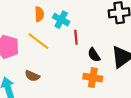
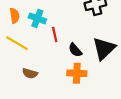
brown semicircle: (32, 76) -> (30, 73), moved

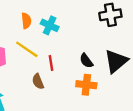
red line: (55, 35) -> (51, 63), moved
brown semicircle: (30, 73) -> (38, 81), turned 48

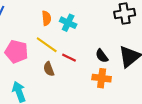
red line: (51, 63) -> (69, 58), turned -56
brown semicircle: (38, 81) -> (49, 69), moved

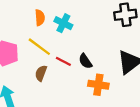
black semicircle: (102, 56) -> (85, 61), moved
brown semicircle: (49, 69) -> (41, 73), turned 40

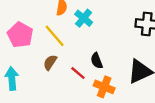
red line: (63, 61) -> (78, 73), moved

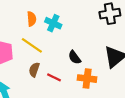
red line: (78, 73) -> (54, 77), moved

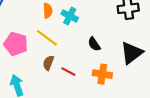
black semicircle: (75, 57) -> (94, 44), moved

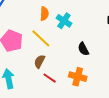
red line: (68, 72) -> (50, 78), moved
orange cross: (102, 74) -> (78, 77), moved

